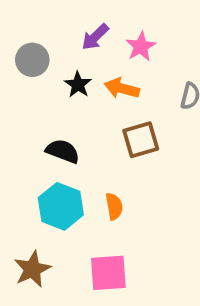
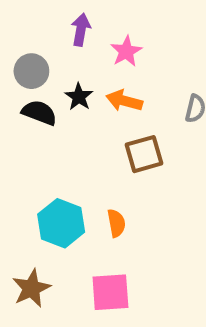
purple arrow: (95, 37) -> (81, 30), moved, turned 144
pink star: (141, 46) -> (126, 51), moved
black semicircle: (63, 151) -> (39, 113), moved

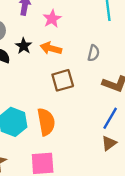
orange semicircle: (116, 223) -> (46, 122), size x1.6

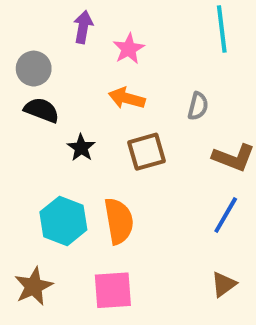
black star: (24, 46) -> (81, 148), moved
brown triangle: (109, 143) -> (224, 284), moved

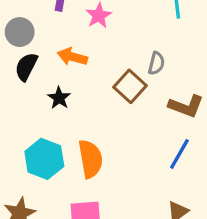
orange arrow: (127, 98) -> (72, 57), moved
black semicircle: (42, 110) -> (26, 67), turned -84
brown square: (146, 152) -> (130, 86), moved, turned -32

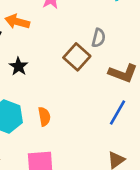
orange arrow: (72, 57) -> (17, 22), moved
orange semicircle: (90, 159) -> (44, 117), size x0.6

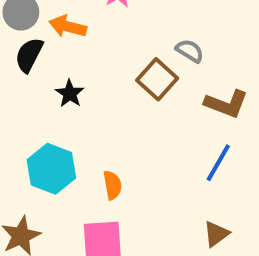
gray semicircle: (99, 38) -> (190, 51), turned -72
orange semicircle: (44, 117) -> (112, 185), moved

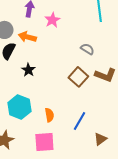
brown square: (157, 79) -> (78, 77), moved
blue line: (218, 163) -> (79, 121), moved

